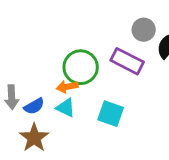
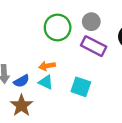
gray circle: (144, 30) -> (91, 22), moved
green circle: (81, 67) -> (58, 27), moved

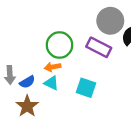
gray circle: (91, 22) -> (110, 21), moved, size x1.5
green circle: (58, 27) -> (59, 45), moved

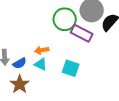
green circle: (59, 45) -> (65, 19), moved

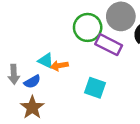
cyan triangle: (41, 64) -> (46, 61), moved

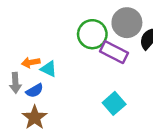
orange arrow: (59, 66) -> (31, 62), moved
cyan square: (95, 88) -> (114, 103), moved, turned 30

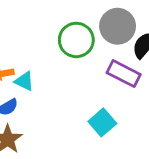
purple rectangle: (114, 52) -> (124, 74), moved

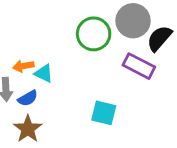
cyan square: (102, 122) -> (104, 113), moved, turned -35

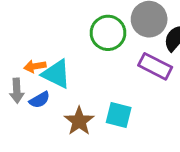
cyan triangle: (44, 73) -> (56, 74), size x1.5
brown star: (28, 129) -> (79, 121), moved

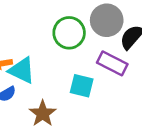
cyan square: (119, 115) -> (82, 86), moved

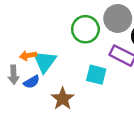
cyan triangle: (22, 70) -> (45, 62), turned 40

